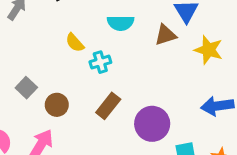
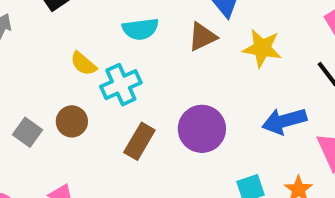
cyan cross: (100, 62) -> (121, 85), size x1.4
brown circle: (57, 105) -> (72, 121), moved
purple circle: (152, 124) -> (202, 129), moved

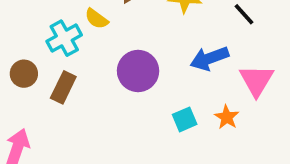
yellow semicircle: (83, 64) -> (97, 19), moved
brown rectangle: (139, 141) -> (63, 87), moved

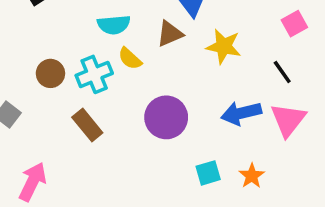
brown circle: (24, 74) -> (50, 73), moved
pink triangle: (256, 80) -> (288, 120), moved
brown rectangle: (63, 87) -> (87, 125), turned -72

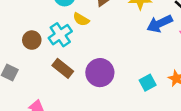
blue arrow: (241, 113) -> (160, 24), moved
purple circle: (166, 117) -> (100, 73), moved

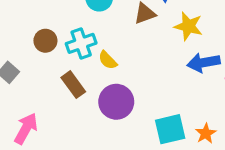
yellow semicircle: (81, 19) -> (108, 60), moved
cyan square: (148, 83) -> (170, 129), size x1.5

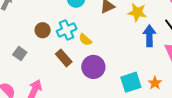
blue arrow: (204, 63) -> (149, 36), turned 105

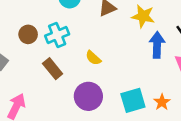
yellow semicircle: (85, 40) -> (93, 58), moved
purple circle: (93, 67) -> (88, 96), moved

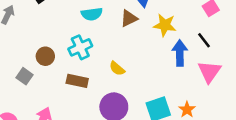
brown circle: (28, 34) -> (45, 56), moved
brown rectangle: (53, 69) -> (77, 81), turned -36

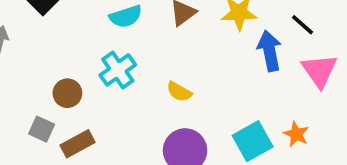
brown rectangle: (77, 81) -> (78, 144), moved, turned -30

